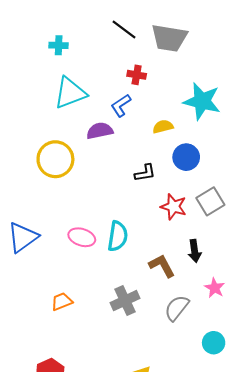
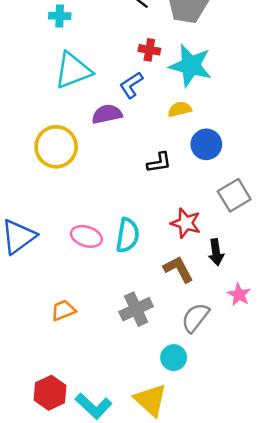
cyan star: (202, 101) -> (191, 66), moved
red star: (174, 207) -> (186, 223), moved
cyan circle: (214, 343) -> (174, 358), moved

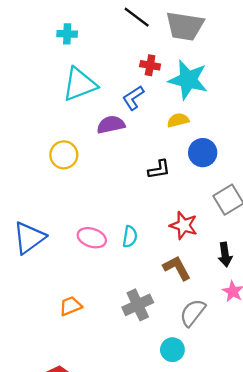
yellow circle: (56, 147) -> (64, 155), size x0.7
cyan semicircle: (128, 235) -> (130, 237), size x0.7
black arrow: (216, 252) -> (225, 255), moved

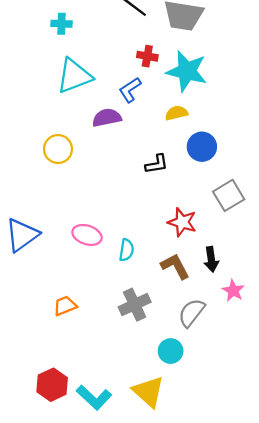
cyan semicircle: (130, 237) -> (126, 250), moved
black arrow: (225, 255) -> (211, 259), moved

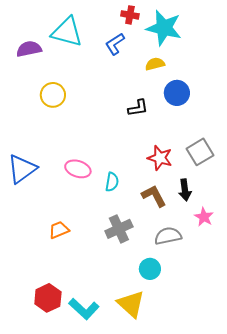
cyan triangle: (74, 76) -> (67, 32), turned 36
purple semicircle: (107, 118) -> (29, 49), moved
gray square: (229, 195) -> (200, 152), moved
gray semicircle: (191, 313) -> (168, 236), turned 40

